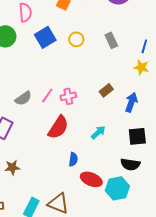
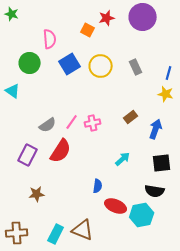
yellow circle: (76, 39) -> (101, 66), size x1.5
red semicircle: (58, 127) -> (61, 151), moved

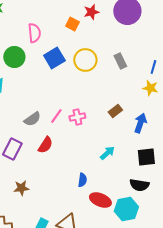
red semicircle: (61, 151) -> (45, 145), size x0.7

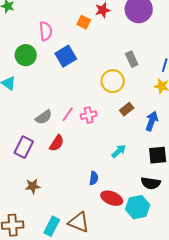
yellow circle: (85, 60) -> (113, 81), moved

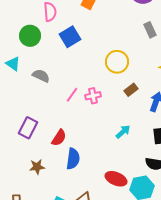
gray rectangle: (132, 59) -> (150, 30), moved
gray semicircle: (44, 117) -> (41, 76), moved, turned -120
red semicircle: (57, 143) -> (59, 138), moved
blue semicircle: (94, 178) -> (73, 159), moved, size x1.5

